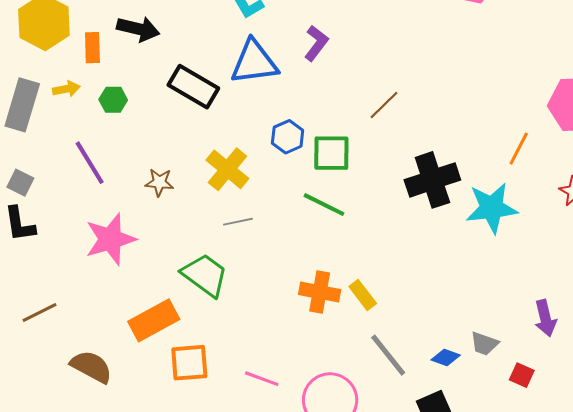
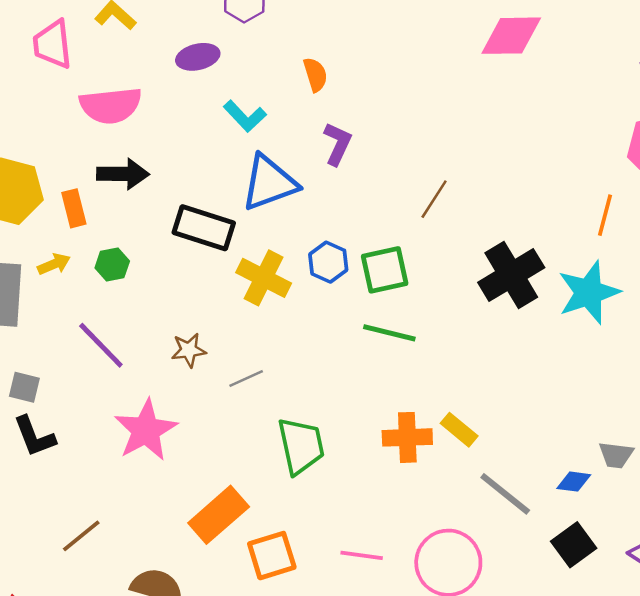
yellow cross: (227, 169) -> (264, 278), moved
gray line: (238, 222) -> (246, 378), moved
green trapezoid: (205, 275) -> (301, 446), moved, turned 54

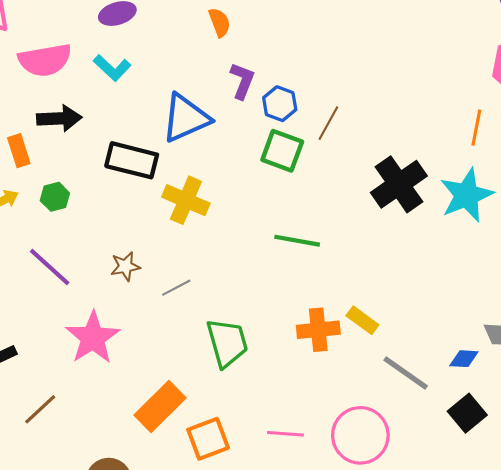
cyan L-shape: (245, 116) -> (112, 68), moved
blue hexagon: (328, 262) -> (280, 104), moved
green square: (385, 270) -> (282, 151), moved, turned 36
brown line: (81, 536) -> (40, 409), moved

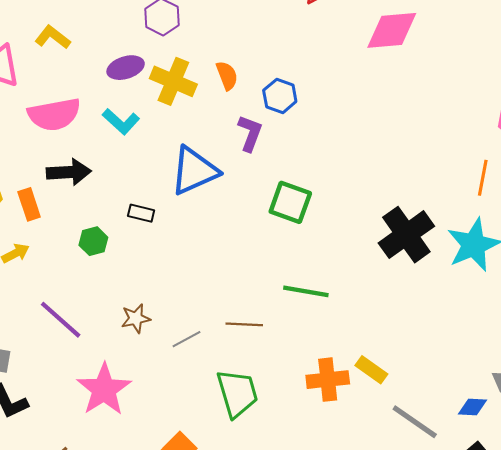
blue hexagon: (280, 104) -> (280, 96), moved
brown line: (328, 123) -> (244, 324), moved, turned 64
black rectangle: (132, 160) -> (141, 213), size x0.5
green hexagon: (55, 197) -> (93, 241), moved
yellow cross: (186, 200) -> (173, 81), moved

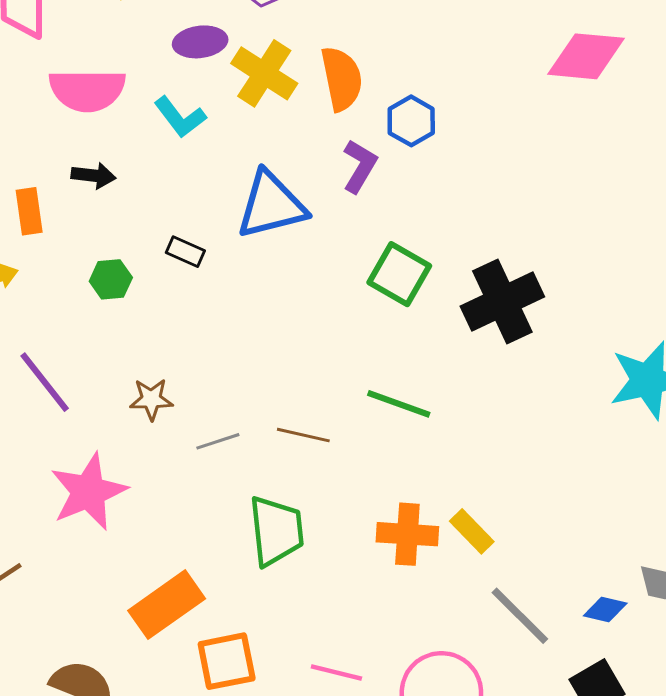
orange semicircle: (227, 76) -> (342, 79), size x1.5
black arrow: (69, 172) -> (94, 176), size x0.7
black cross: (406, 235) -> (502, 301), moved

